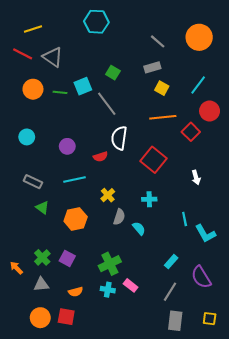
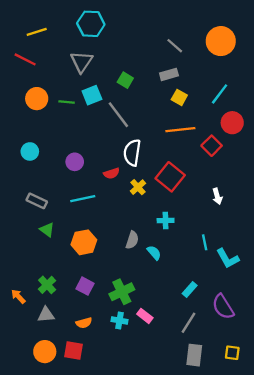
cyan hexagon: (96, 22) -> (91, 24), moved
gray triangle: (53, 57) -> (82, 62), moved, turned 30
yellow cross: (108, 195) -> (138, 187), moved
purple square: (67, 258) -> (85, 286), moved

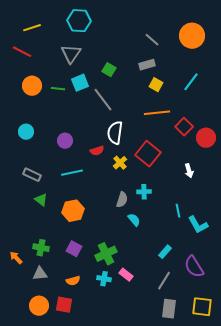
red circle: (232, 123) -> (206, 138), moved
gray semicircle: (132, 240) -> (122, 200), moved
green cross: (47, 285) -> (41, 248), turned -35
yellow square: (232, 353) -> (202, 307), size x1.5

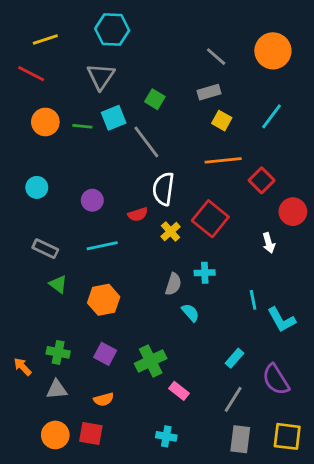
red circle: (206, 138) -> (293, 212), moved
cyan cross: (104, 279) -> (166, 436), moved

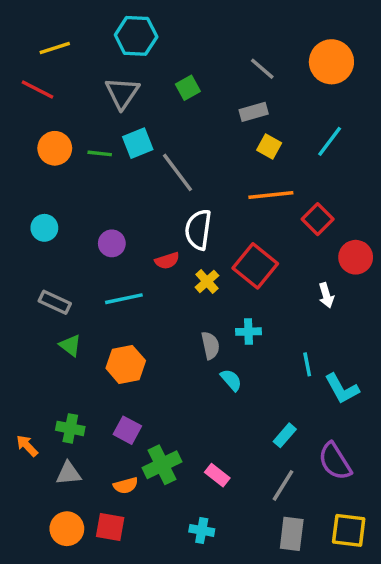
green square: (155, 99) -> (188, 88), moved, turned 30
gray semicircle: (173, 284) -> (210, 345), turned -30
green cross: (151, 361) -> (162, 465), moved

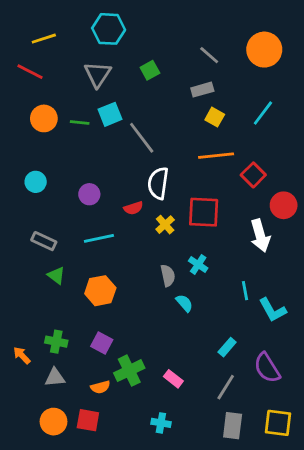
red square: (255, 266) -> (204, 212), turned -36
white arrow: (326, 295) -> (260, 236), size x1.6
cyan cross: (248, 332) -> (198, 264), turned 36

